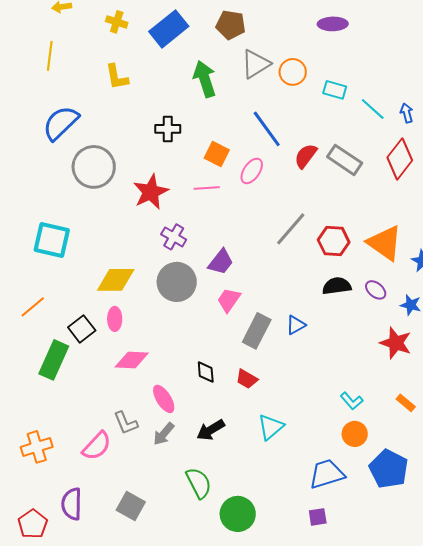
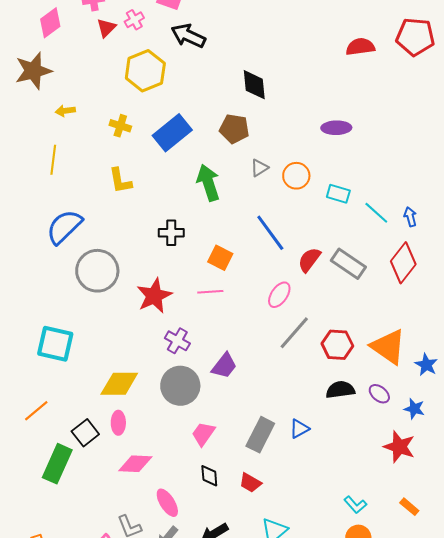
gray triangle: (256, 64) -> (259, 168), size x0.6
pink ellipse: (252, 171) -> (279, 295), moved
pink trapezoid: (229, 300) -> (203, 434), moved

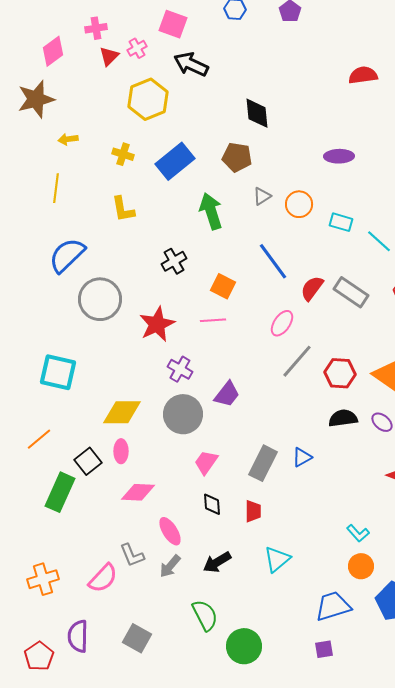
black cross: (171, 233) -> (174, 261), turned -30
red trapezoid: (250, 483) -> (253, 511), turned -120

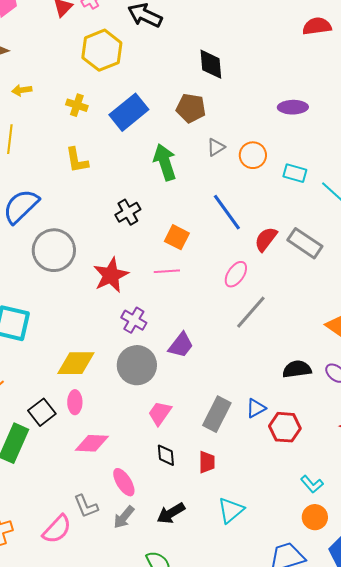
red hexagon: (340, 373) -> (285, 427), moved

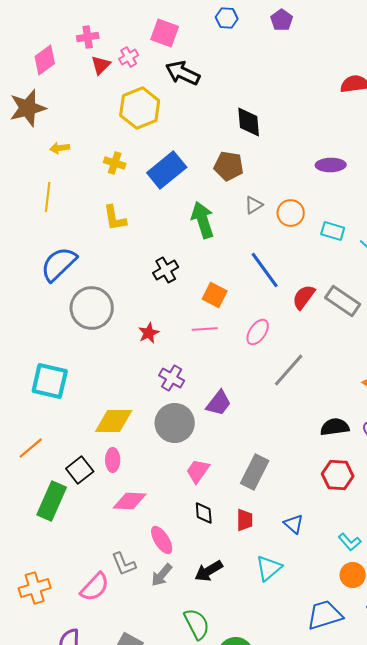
pink ellipse: (236, 274) -> (258, 332), moved
red star: (111, 275) -> (149, 333), size x0.6
blue triangle: (256, 408) -> (294, 524), moved, turned -50
red hexagon: (285, 427) -> (338, 475), moved

